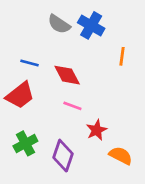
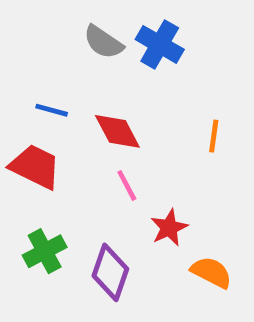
orange line: (122, 56) -> (214, 136), moved
red trapezoid: (20, 95) -> (35, 167), turned -116
pink line: (72, 106) -> (127, 185), turned 42

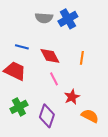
gray semicircle: (103, 42) -> (44, 18), turned -30
blue cross: (160, 44) -> (68, 19), turned 30
orange line: (214, 136) -> (82, 58), moved

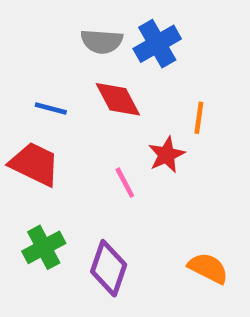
red diamond: (50, 56) -> (118, 99), moved
orange line: (82, 58) -> (199, 118), moved
red star: (72, 97) -> (166, 155), moved

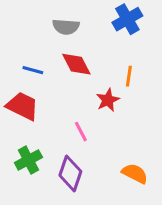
blue cross: (157, 44) -> (127, 19), moved
pink line: (125, 183) -> (81, 132), moved

